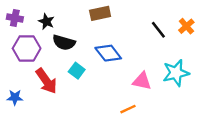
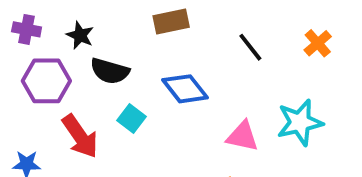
black line: (158, 30) -> (250, 47), moved

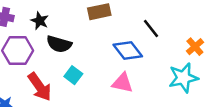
orange cross: (318, 43) -> (195, 47), moved
blue diamond: (185, 89) -> (128, 51), moved
pink triangle: (242, 136) -> (122, 83), moved

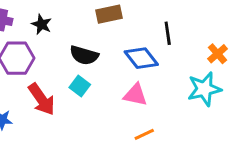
black line: (151, 29) -> (168, 33), turned 30
black semicircle: (59, 44) -> (84, 55), moved

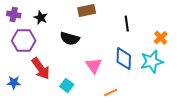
blue diamond: (141, 58) -> (124, 59), moved, turned 40
cyan square: (80, 86) -> (67, 86), moved
pink triangle: (135, 95) -> (94, 66), moved, turned 42

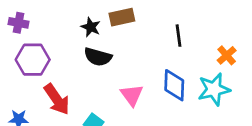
black star: (41, 18) -> (91, 27), moved

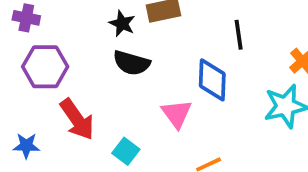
blue diamond: (174, 85) -> (212, 80), moved

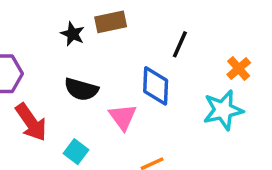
black line: (239, 35) -> (180, 44), turned 32
black semicircle: (132, 63) -> (81, 89), moved

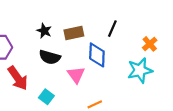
brown rectangle: (111, 22) -> (74, 33), moved
black star: (73, 34) -> (44, 31), moved

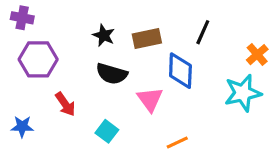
red arrow: (18, 78) -> (65, 104), size x0.7

